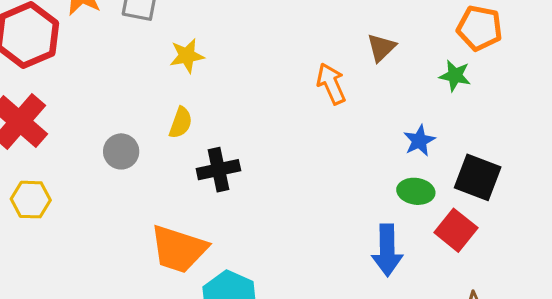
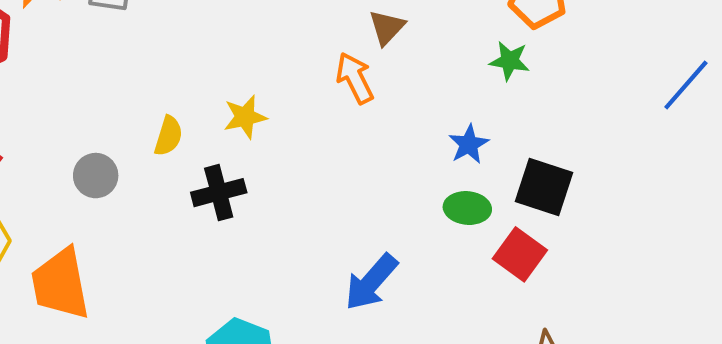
brown triangle: (381, 48) -> (387, 27), moved
yellow star: (187, 56) -> (245, 117), moved
orange trapezoid: (179, 249) -> (60, 284), moved, turned 64
blue arrow: (387, 250) -> (371, 282), moved, turned 45

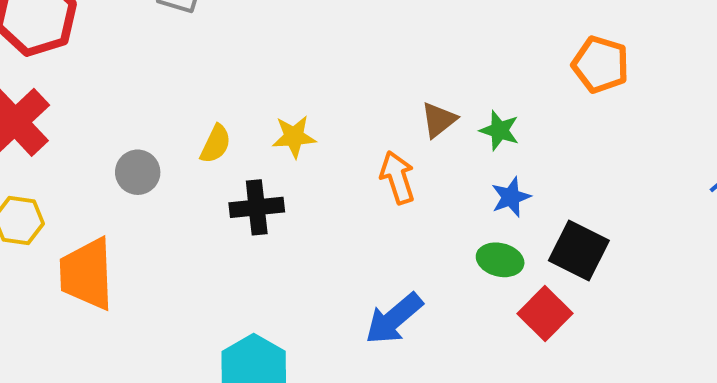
brown triangle: (387, 27) -> (439, 120), moved
green star: (510, 61) -> (499, 130), moved
orange arrow: (355, 78) -> (397, 177), moved

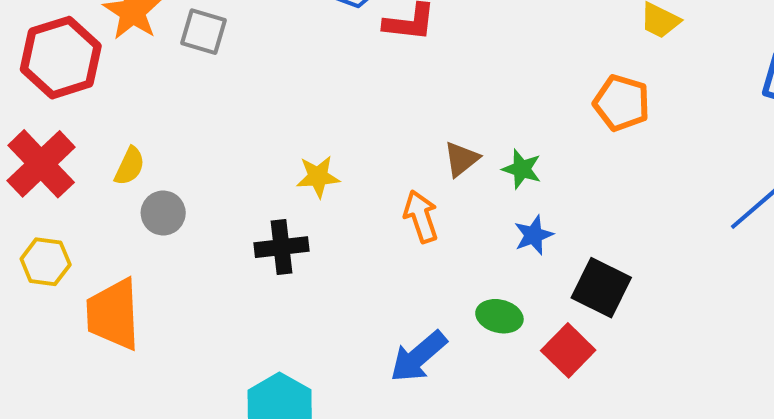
yellow semicircle: (216, 144) -> (130, 166), moved
green ellipse: (500, 260) -> (499, 316), moved

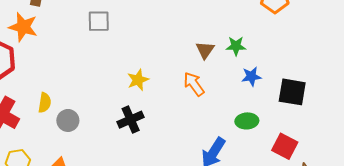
gray square: (203, 32) -> (99, 21), moved
blue star: (534, 235) -> (251, 76), turned 30
red square: (568, 350) -> (285, 146), moved

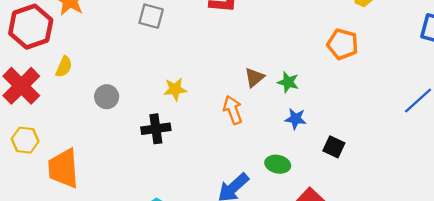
black square: (292, 92) -> (334, 147), size x0.7
yellow semicircle: (45, 103) -> (64, 67), moved
gray circle: (68, 120) -> (107, 97), moved

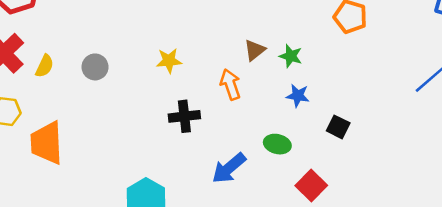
yellow semicircle: (64, 67) -> (45, 66), moved
black cross: (156, 129) -> (184, 116), moved

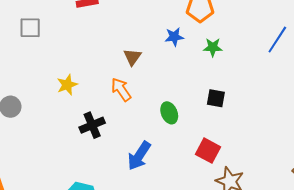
green star: (291, 56) -> (213, 47), moved
blue star: (298, 96) -> (174, 37), moved
green ellipse: (277, 144) -> (169, 113), moved, turned 70

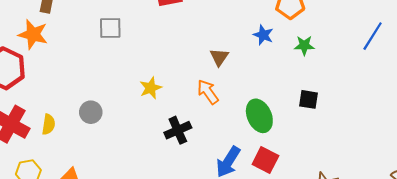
blue star: (174, 37) -> (263, 35), turned 30
green ellipse: (169, 113) -> (259, 116), size x1.4
red square: (208, 151) -> (265, 160), moved

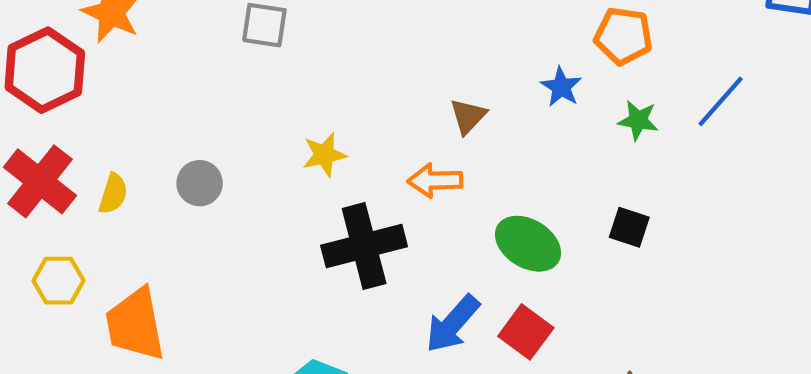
blue line: (373, 36) -> (721, 101), moved
orange arrow: (208, 92) -> (435, 181), turned -65
green ellipse: (259, 116) -> (528, 244), turned -44
black cross: (178, 130) -> (364, 246), size x1.5

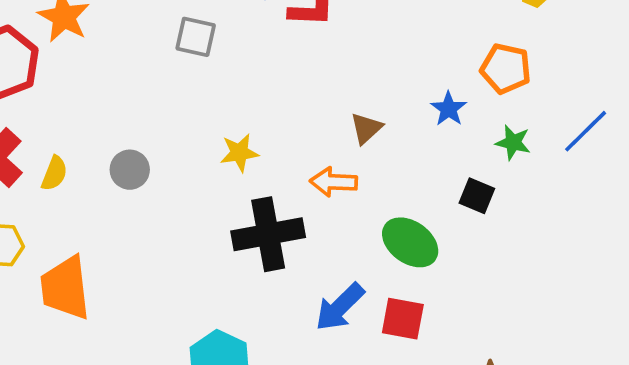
black square: (629, 227) -> (477, 196), moved
red square: (526, 332) -> (403, 319), turned -30

